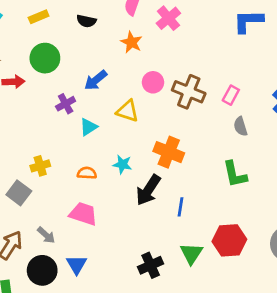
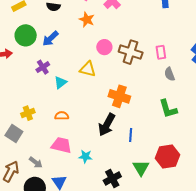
blue arrow: (96, 80) -> (50, 39), moved
pink rectangle: (231, 95) -> (161, 52), turned -32
cyan star: (122, 164) -> (85, 156), moved

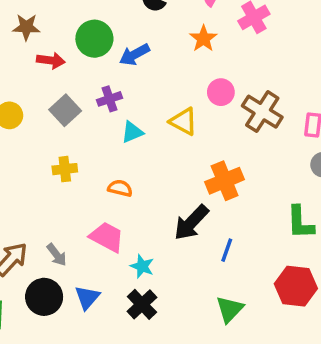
orange cross: (119, 96) -> (225, 181), turned 35
gray square: (14, 133) -> (65, 110), moved
red hexagon: (168, 156) -> (296, 286), moved
black cross: (112, 178) -> (142, 304), moved, turned -30

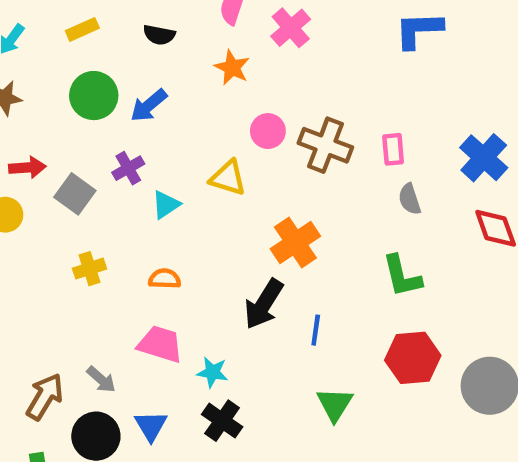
red arrow: (51, 60) -> (27, 168), moved

